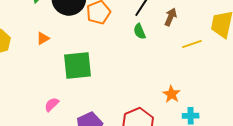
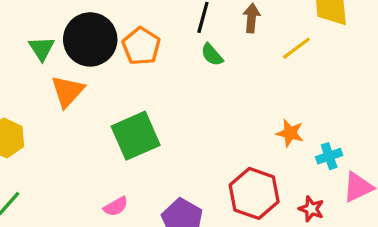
orange triangle: (43, 38) -> (68, 91), moved, size x1.6
pink semicircle: (52, 105) -> (116, 207), turned -147

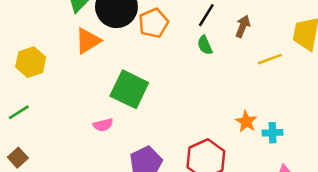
green square: (136, 136) -> (129, 89), turned 33
cyan cross: (329, 156) -> (273, 133), moved
pink semicircle: (116, 207) -> (103, 125), moved

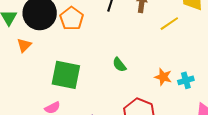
orange triangle: (88, 41) -> (24, 45), size x0.7
green semicircle: (205, 45) -> (119, 65), moved

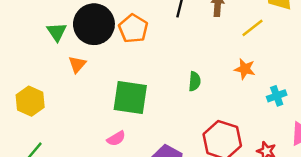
green semicircle: (119, 65) -> (195, 81), turned -133
orange star: (163, 77) -> (245, 69), moved

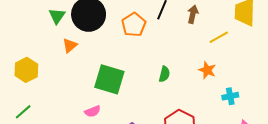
orange pentagon: (133, 29) -> (134, 25), moved

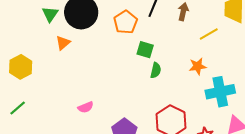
orange star: (207, 70) -> (198, 66), turned -30
green square: (109, 79) -> (145, 50), moved, size x0.6
cyan cross: (230, 96) -> (220, 92), size x1.8

